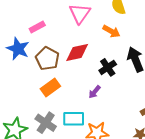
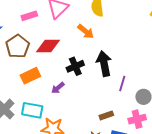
pink rectangle: (37, 27) -> (29, 16), moved
orange rectangle: (50, 88) -> (30, 76), moved

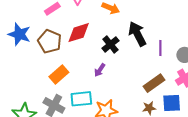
orange rectangle: (30, 76) -> (59, 74), moved
brown rectangle: (106, 115) -> (154, 83), size x1.5

